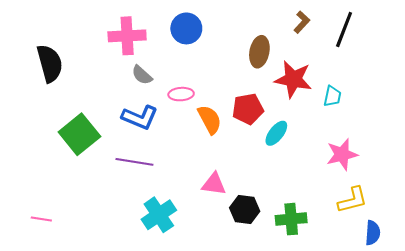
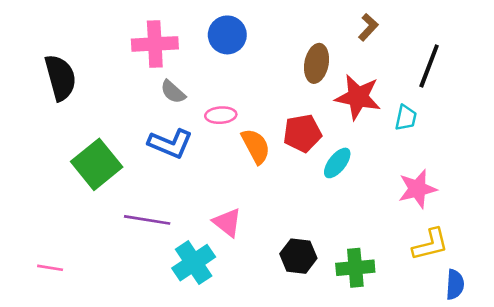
black line: (344, 29) -> (429, 66), moved
purple line: (134, 162) -> (147, 220), moved
pink triangle: (214, 184) -> (227, 222), moved, turned 30

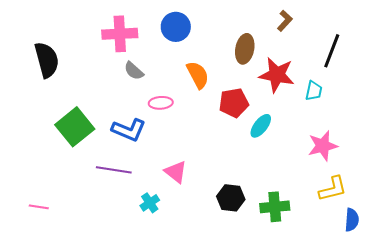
pink ellipse: (221, 115) -> (161, 103), moved
blue L-shape: (170, 144) -> (129, 130), moved
orange semicircle: (256, 146) -> (198, 75), moved
cyan cross: (194, 263) -> (150, 203), size x0.6

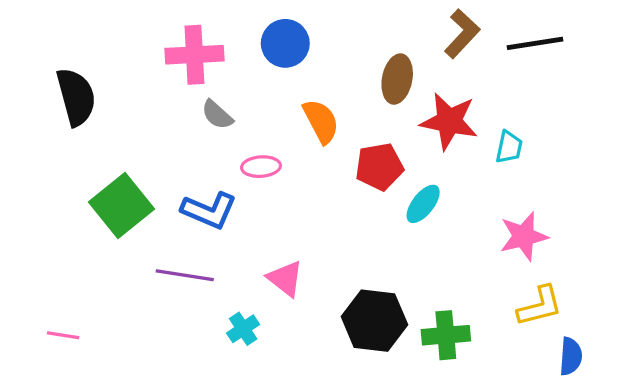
brown L-shape: (285, 21) -> (462, 34), size x1.4
black line: (332, 51) -> (535, 43), moved, turned 60
black hexagon: (231, 198) -> (374, 321), size x1.4

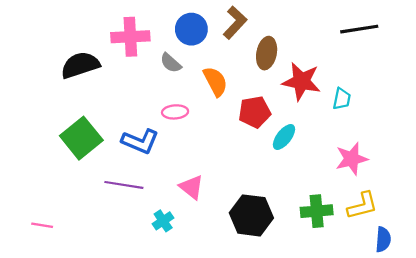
brown L-shape: (462, 34) -> (235, 23), moved
black semicircle: (76, 97) -> (80, 65), moved, turned -93
gray semicircle: (217, 115) -> (171, 63), moved
green cross: (446, 335) -> (317, 211), moved

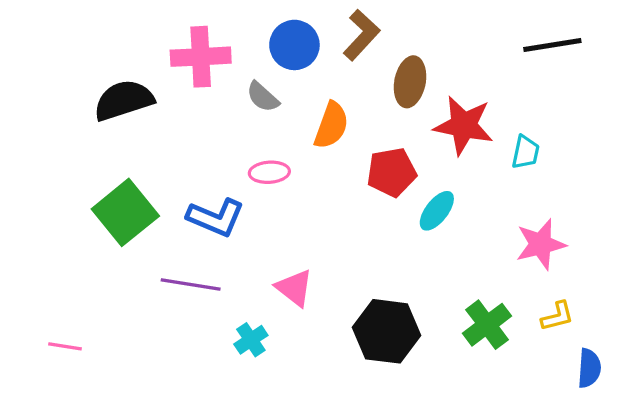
orange semicircle: (215, 81) -> (331, 125), turned 48
yellow L-shape: (362, 206) -> (557, 316), size x0.7
green cross: (317, 211) -> (487, 325), turned -32

